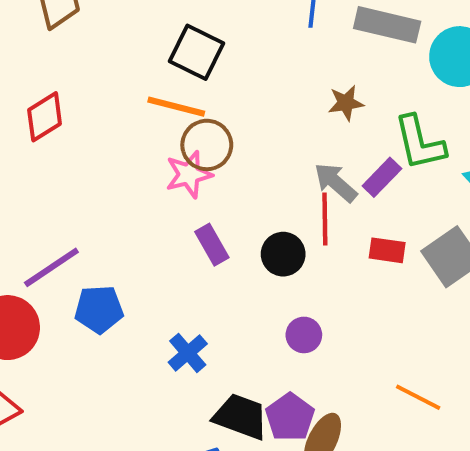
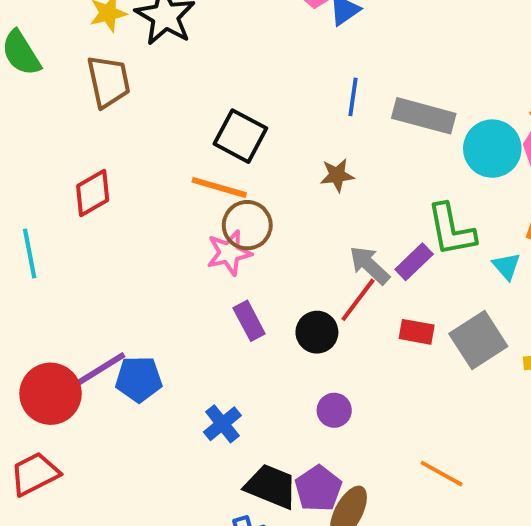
brown star: (346, 103) -> (337, 175), moved
red line: (325, 219) -> (358, 300), turned 36
purple line: (51, 267) -> (99, 370), moved

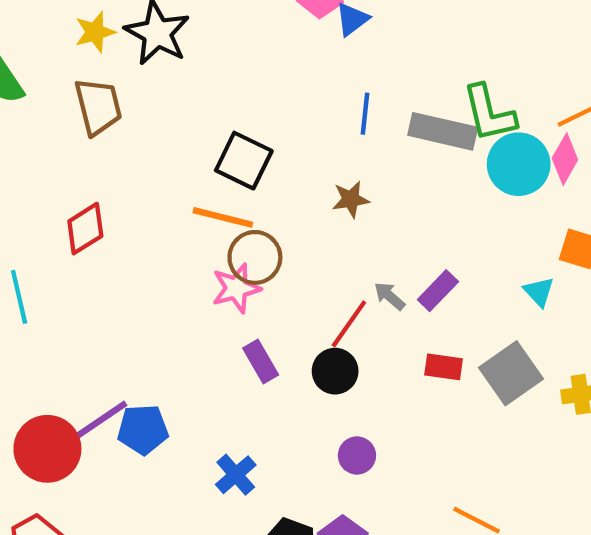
green L-shape: (451, 230) -> (489, 113), moved
gray arrow: (369, 265) -> (390, 296), size x0.7
red line: (358, 300) -> (349, 324), moved

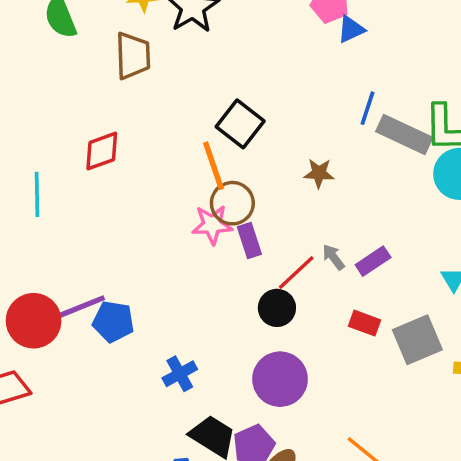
blue line: (365, 114) -> (368, 108), moved
orange line: (223, 217) -> (214, 166), turned 45
purple rectangle: (261, 361) -> (249, 241), moved
purple circle: (357, 455) -> (280, 379), size x1.8

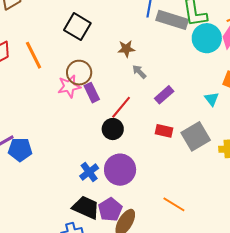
orange line: (214, 166) -> (34, 55), moved
gray arrow: (333, 257) -> (139, 72), moved
blue cross: (180, 374) -> (89, 172), moved

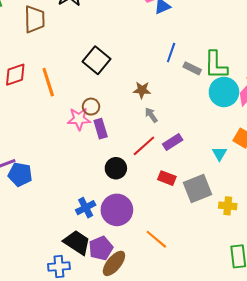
gray rectangle: (172, 20) -> (192, 68), size x0.6
brown circle: (79, 73) -> (91, 107), size x0.7
red line: (121, 107) -> (144, 146), moved
orange line: (174, 204) -> (156, 239), moved

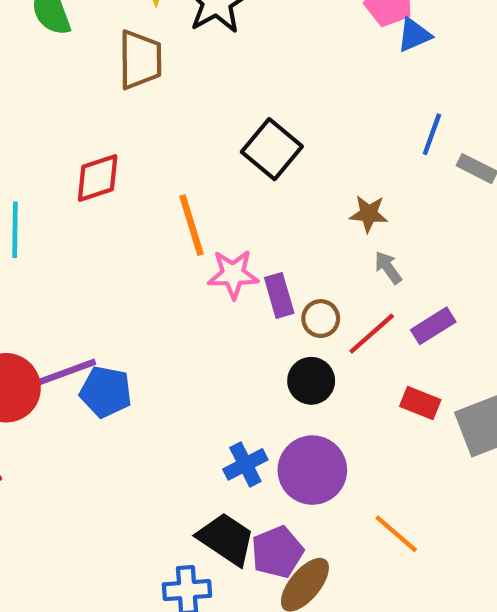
orange line: (48, 82) -> (192, 225), moved
brown circle: (91, 107) -> (321, 319), moved

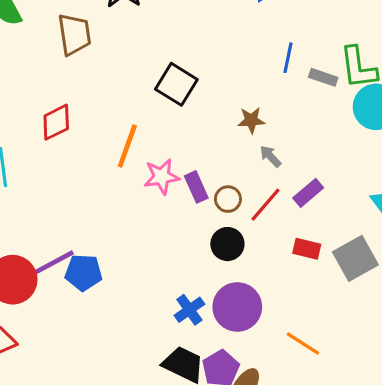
orange line: (192, 225) -> (127, 146), turned 45

